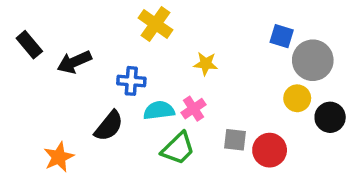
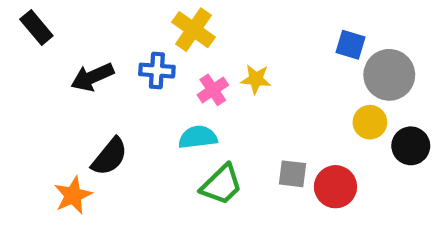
black rectangle: (29, 45) -> (36, 28), moved
blue cross: (131, 81) -> (157, 71), moved
pink cross: (194, 109) -> (213, 90), moved
black semicircle: (109, 126) -> (110, 157), moved

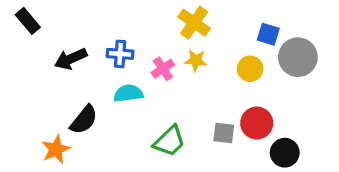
yellow cross: (193, 30) -> (194, 23), moved
yellow circle: (370, 122) -> (250, 69), moved
cyan semicircle: (198, 137) -> (128, 93), moved
black circle: (411, 146) -> (285, 153), moved
red circle: (335, 187) -> (257, 123), moved

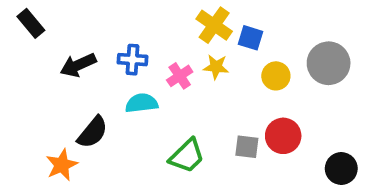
blue square: (268, 34) -> (250, 38), moved
black circle: (285, 153) -> (341, 169), moved

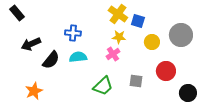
black arrow: (78, 65) -> (31, 44), moved
pink cross: (180, 76) -> (113, 54), moved
black semicircle: (93, 132) -> (51, 60), moved
red circle: (283, 136) -> (166, 71), moved

